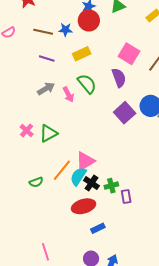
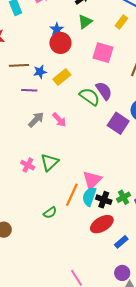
blue star: (66, 30) -> (40, 72), moved
pink square: (129, 54) -> (103, 53), moved
green semicircle: (87, 84) -> (90, 97), moved

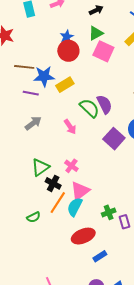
pink square: (103, 53) -> (103, 51), moved
blue star: (40, 72) -> (44, 76), size x1.5
pink arrow: (59, 120) -> (70, 127), moved
pink cross: (28, 165) -> (71, 166), moved
black cross: (104, 200) -> (53, 183), moved

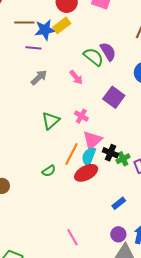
yellow rectangle: (65, 85) -> (62, 25), moved
purple square: (114, 139) -> (114, 97), moved
black cross: (53, 183) -> (110, 153), moved
red ellipse: (83, 236) -> (86, 173), moved

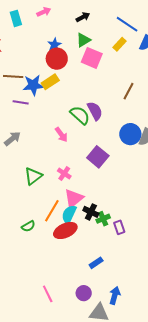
gray arrow: (39, 77) -> (12, 139), moved
purple circle: (118, 234) -> (84, 293), moved

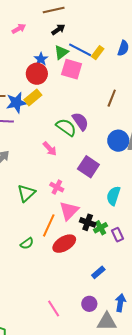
blue line: (127, 24) -> (80, 50), moved
blue star: (54, 45) -> (41, 59), moved
cyan semicircle: (69, 214) -> (113, 196), moved

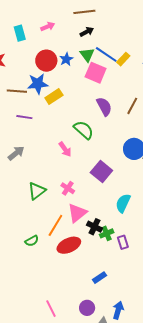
green triangle: (61, 52) -> (87, 55), turned -35
red circle: (37, 74) -> (46, 61), moved
blue star: (16, 103) -> (38, 84), moved
purple semicircle: (80, 121) -> (104, 106), moved

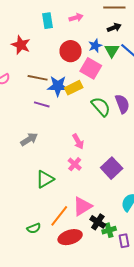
blue star: (66, 59) -> (95, 46), moved
pink square: (96, 73) -> (91, 68), moved
blue star: (38, 84) -> (58, 86), moved
green semicircle: (84, 130) -> (101, 107), moved
pink cross: (68, 188) -> (75, 164), moved

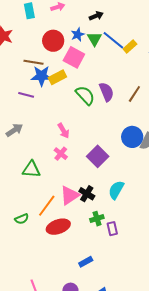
brown line: (38, 78) -> (34, 62), moved
green triangle: (45, 179) -> (31, 169), turned 36
black cross: (98, 222) -> (87, 194), moved

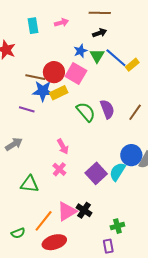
red circle: (53, 41) -> (54, 72), moved
cyan semicircle: (116, 190) -> (117, 172), moved
green cross: (97, 219) -> (117, 226), moved

